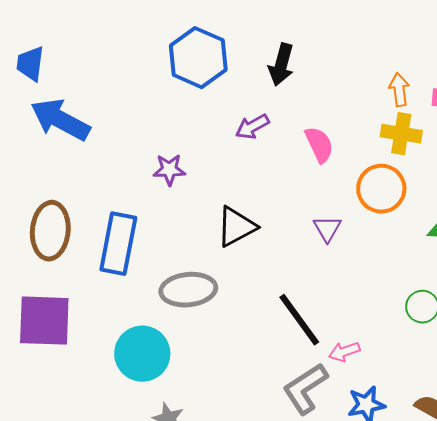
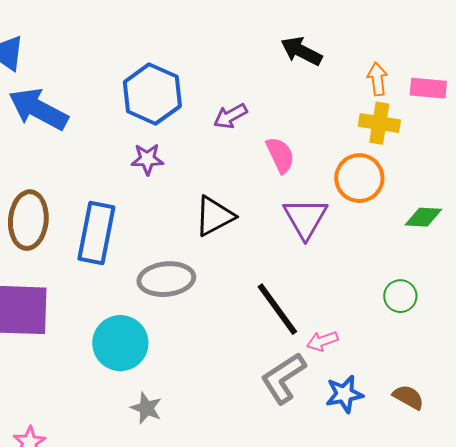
blue hexagon: (198, 58) -> (152, 94), moved
black arrow: (281, 65) -> (301, 51), moved, turned 102
pink semicircle: (319, 145) -> (280, 155), moved
purple triangle: (327, 229) -> (305, 218), size x1.6

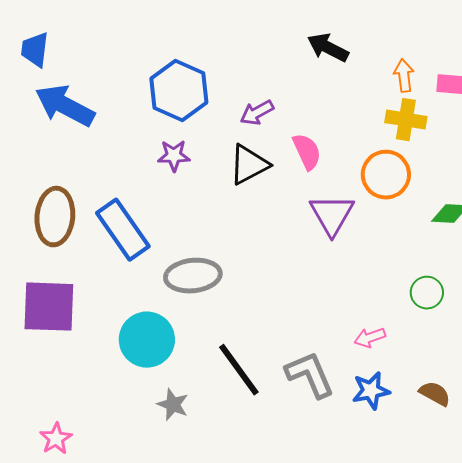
black triangle: (214, 216) -> (249, 165), moved
blue rectangle: (96, 233) -> (123, 230), turned -46
black line: (277, 309) -> (239, 370), moved
pink arrow: (322, 341) -> (370, 338), moved
gray L-shape: (283, 378) -> (310, 375), turned 100

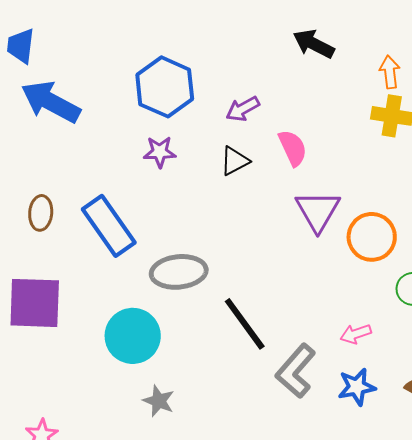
black triangle: (249, 165) -> (235, 161), size x0.7
orange circle: (386, 175) -> (372, 237), moved
brown ellipse: (55, 217) -> (41, 213), size x0.6
black line: (239, 370) -> (245, 324), moved
gray L-shape: (310, 375) -> (296, 371), turned -116

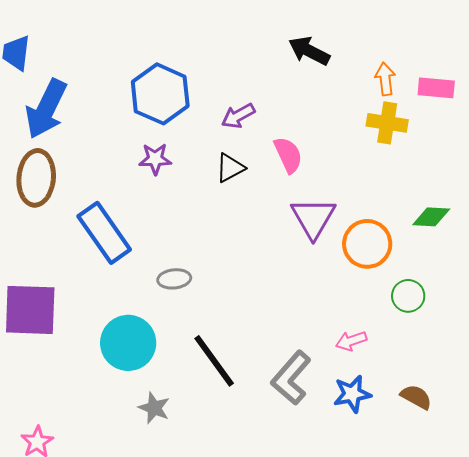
blue arrow: (51, 102) -> (46, 109), turned -92
brown ellipse: (41, 213) -> (36, 178), moved, size x1.6
gray ellipse: (179, 272) -> (174, 279), size x0.6
black line: (245, 324) -> (214, 361), moved

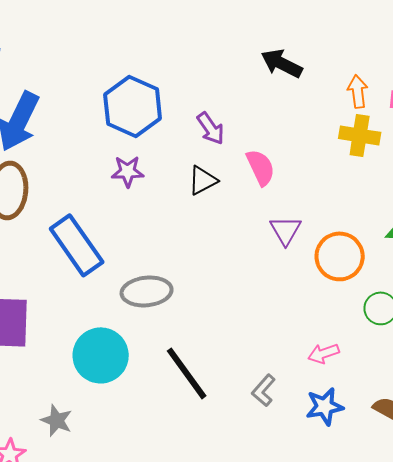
purple arrow: (238, 116) -> (211, 128), turned -96
purple triangle: (313, 218) -> (286, 230), size x0.7
gray ellipse: (174, 279) -> (147, 291), size x1.5
gray L-shape: (291, 378) -> (264, 390), size x0.6
gray star: (154, 408) -> (57, 420), moved

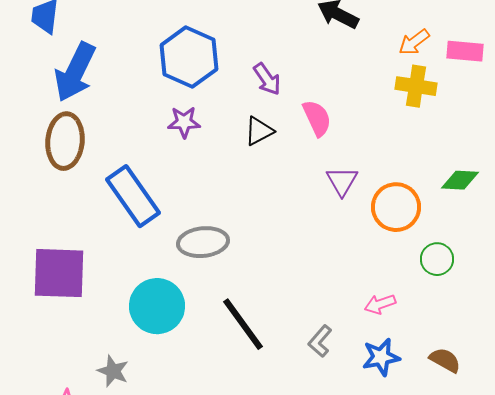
orange arrow: (358, 91) -> (414, 42), turned -120

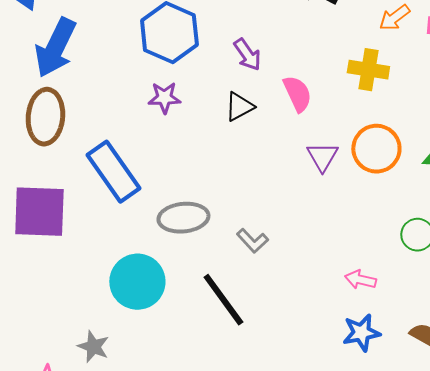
yellow cross: (416, 86) -> (368, 70), moved
orange circle: (396, 207) -> (376, 149), moved
purple square: (59, 273) -> (39, 212), moved
pink arrow: (380, 304) -> (360, 280), turned 32
gray L-shape: (320, 341) -> (252, 241), moved, turned -84

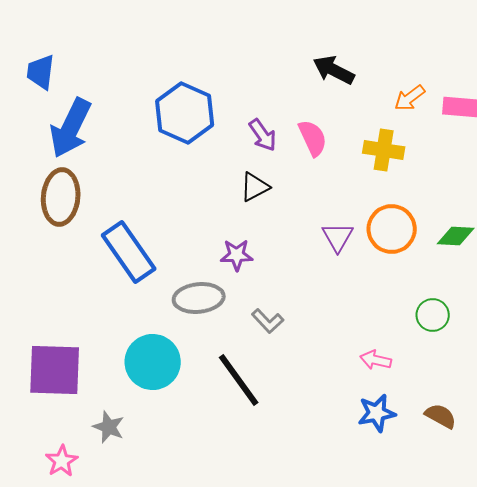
pink semicircle: (297, 94) -> (313, 138), moved
purple star: (164, 98) -> (237, 255), moved
purple square: (39, 212) -> (55, 370), moved

